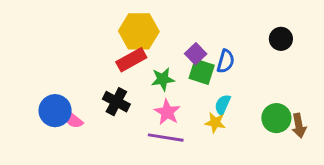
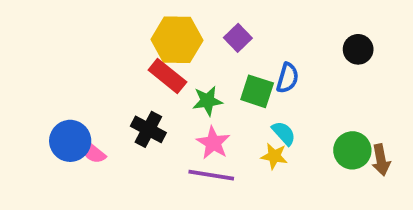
purple square: (196, 54) -> (238, 38), moved
red rectangle: (131, 60) -> (167, 76), turned 68
cyan semicircle: (223, 105) -> (284, 133), turned 114

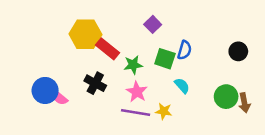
yellow hexagon: (177, 40) -> (85, 34), moved
black circle: (358, 49) -> (238, 51), moved
yellow star: (274, 156) -> (164, 111), moved

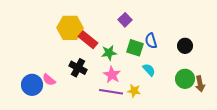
blue semicircle: (184, 50) -> (151, 41), turned 147
black circle: (238, 51) -> (185, 46), moved
blue circle: (45, 90) -> (32, 85), moved

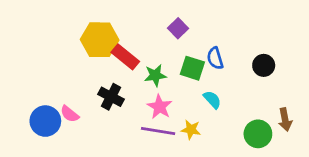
green circle: (185, 79) -> (258, 134), moved

